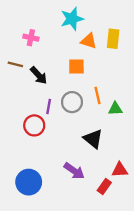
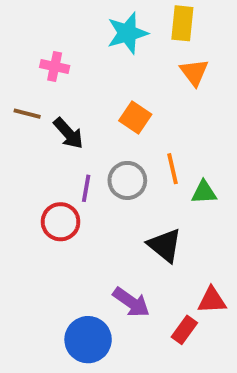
yellow rectangle: (113, 39) -> (182, 23), moved
orange triangle: (89, 41) -> (194, 72), moved, turned 35
orange square: (76, 67) -> (135, 118), turned 35
blue circle: (29, 182) -> (88, 340), moved

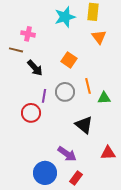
brown line: (27, 114) -> (16, 50), moved
red rectangle: (184, 330) -> (76, 178), moved

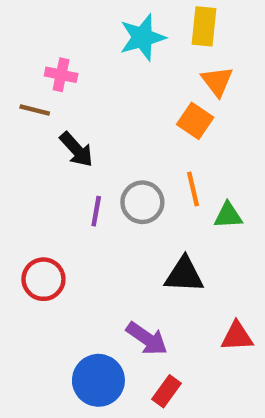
orange square: (69, 60) -> (195, 121), moved
red circle: (31, 113) -> (43, 279), moved
black triangle: (84, 125) -> (184, 275), turned -36

